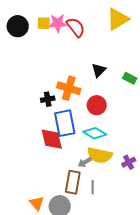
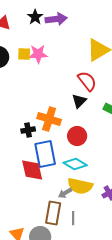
red semicircle: (76, 27) -> (87, 81), moved

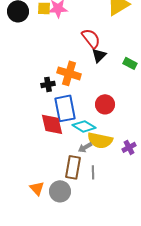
red semicircle: (87, 81) -> (91, 38), moved
red circle: (77, 136) -> (105, 104), moved
cyan diamond: (75, 164) -> (84, 126), moved

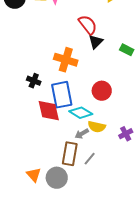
black cross: (48, 84) -> (34, 81), moved, turned 32
yellow semicircle: (100, 140) -> (97, 127), size x0.7
gray line: (93, 172) -> (90, 159), turned 40

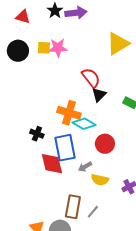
cyan diamond: (81, 113) -> (84, 124), moved
gray arrow: (82, 134) -> (85, 167), moved

